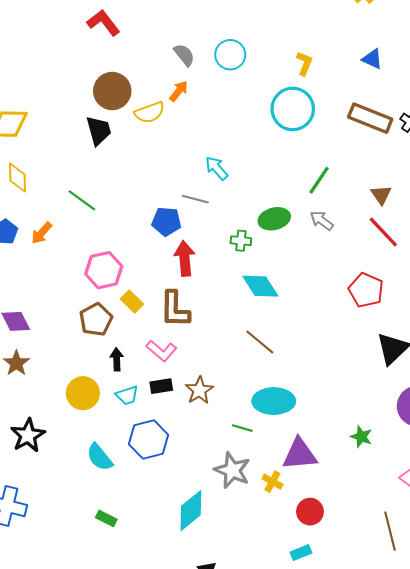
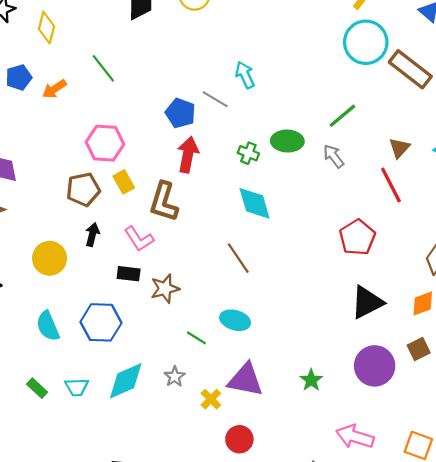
cyan circle: (293, 109) -> (366, 42), moved
cyan trapezoid: (127, 395) -> (77, 387), moved
cyan ellipse: (274, 401) -> (235, 320), size x0.7
gray star: (232, 470) -> (175, 377), size x0.6
cyan diamond: (191, 511) -> (126, 381), moved

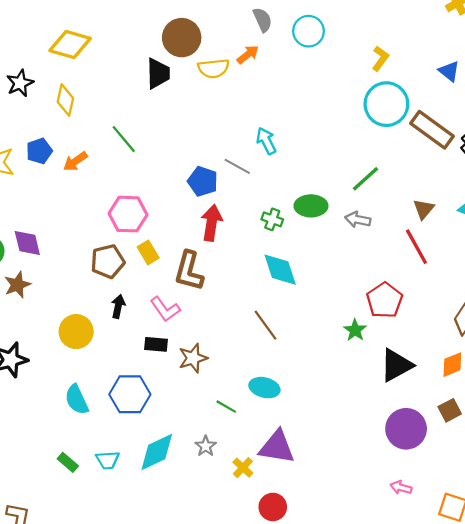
gray arrow: (334, 156) -> (358, 220), turned -40
green star: (311, 380) -> (355, 330), moved
pink arrow: (355, 437) -> (401, 488), moved, size x0.6

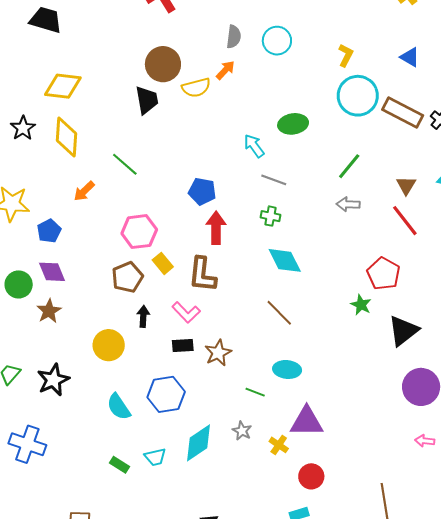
gray semicircle: (263, 20) -> (234, 37), turned 40
yellow diamond: (65, 100) -> (66, 137), size x1.4
blue pentagon: (39, 151) -> (49, 231), moved
gray line: (237, 166) -> (274, 180), moved
green ellipse: (311, 206) -> (293, 124), moved

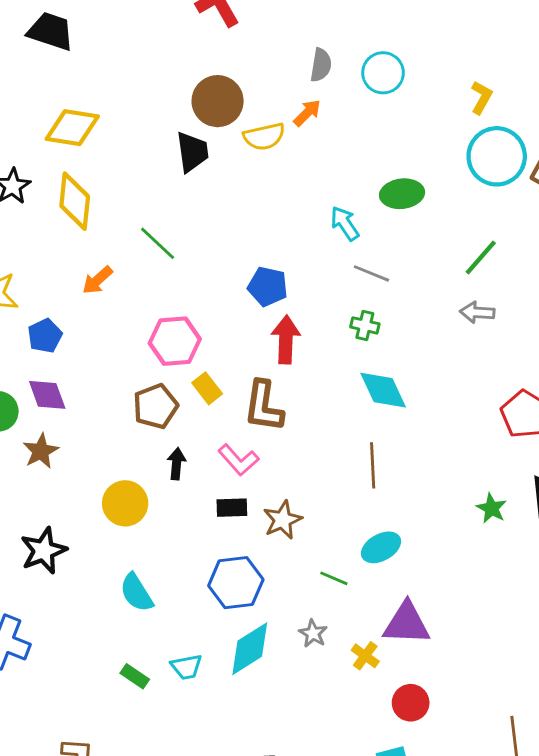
green star: (361, 305) -> (492, 508), moved
brown line: (279, 313) -> (373, 465), turned 40
cyan ellipse: (287, 369) -> (381, 547), turned -36
blue hexagon: (166, 394) -> (236, 583), moved

